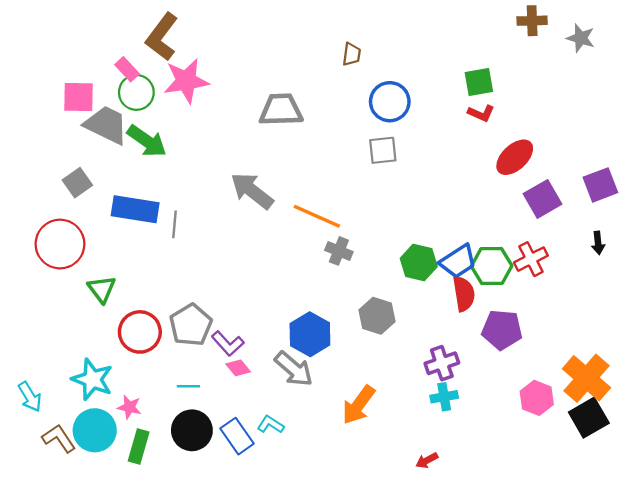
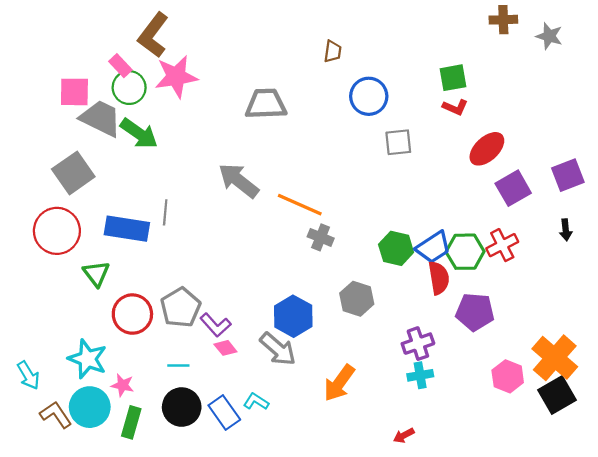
gray square: (383, 150) -> (398, 142), moved
gray square: (77, 183) -> (73, 173), size x1.5
blue rectangle: (135, 209) -> (127, 229), moved

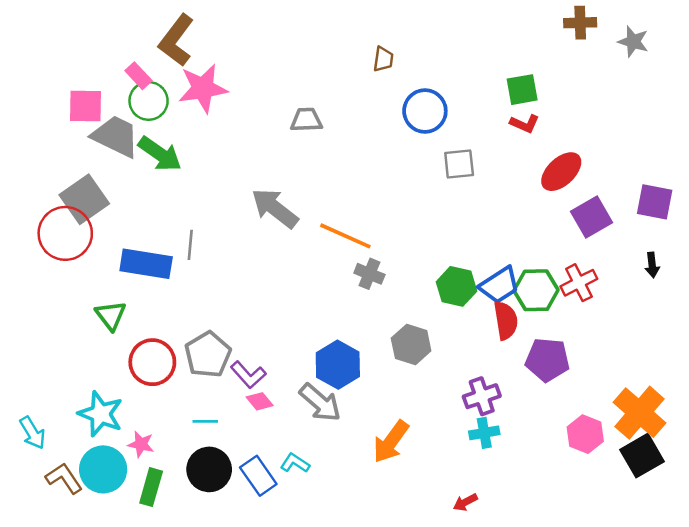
gray trapezoid: (266, 104) -> (306, 120), size x0.7
purple square: (568, 175) -> (655, 202), turned 32
red circle: (57, 231) -> (65, 233), moved

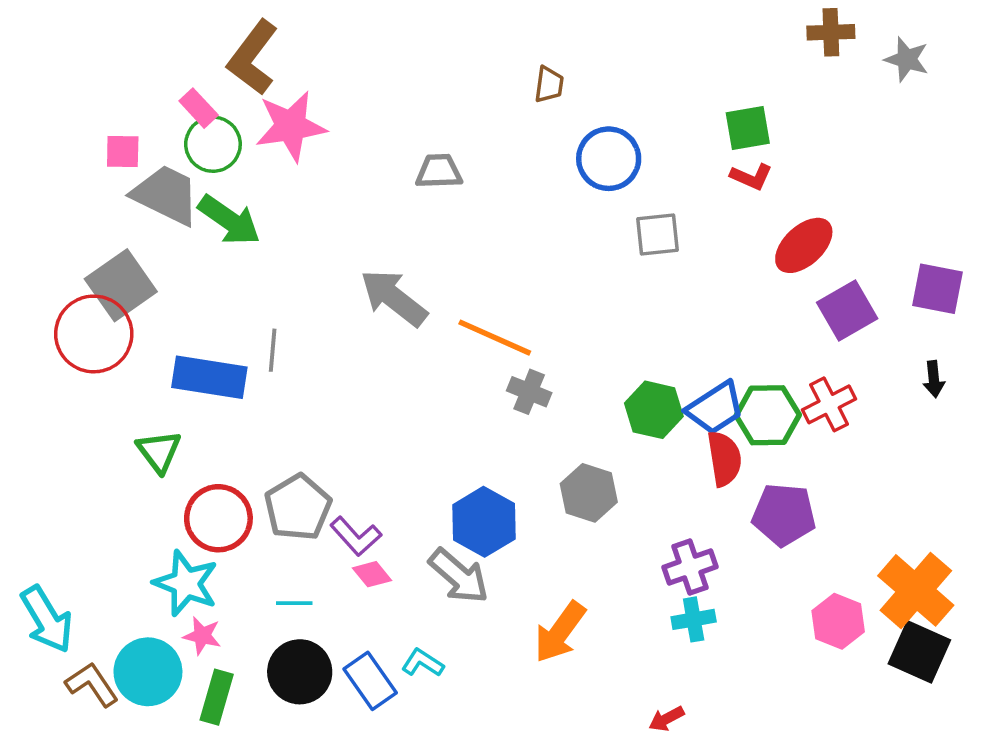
pink square: (85, 106) -> (123, 151), size x0.7
cyan star: (101, 414) -> (186, 583), moved
cyan arrow: (32, 433) -> (47, 619), size x1.4
black square: (642, 456) -> (919, 652), turned -36

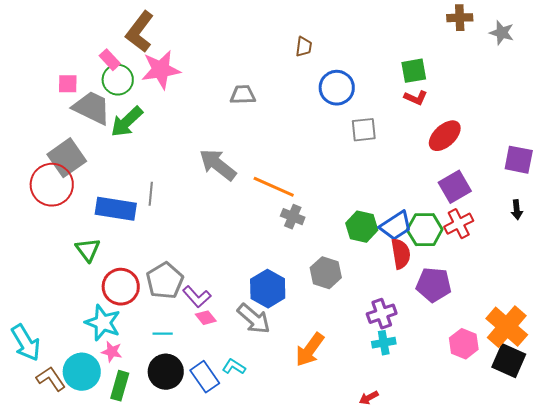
green arrow: (229, 220) -> (127, 122), turned 102
purple square: (847, 310) -> (455, 187), moved

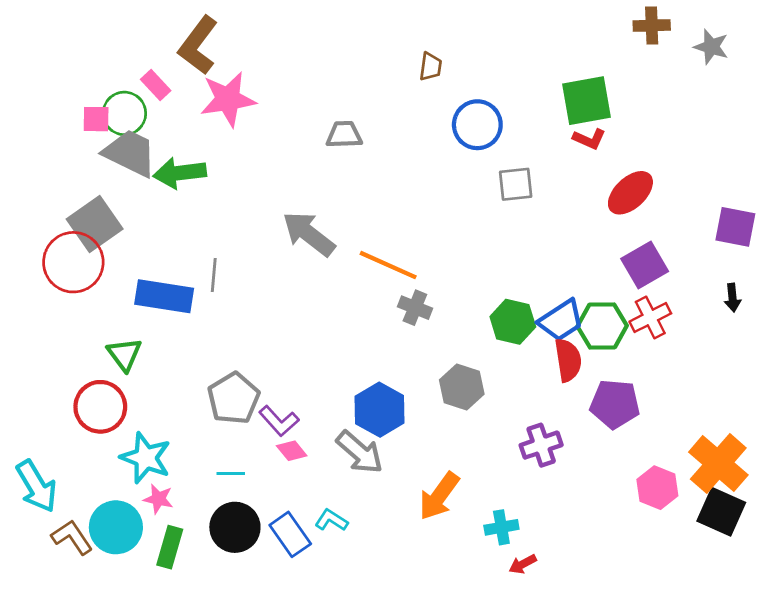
green square: (414, 71) -> (586, 101), size x1.4
green circle: (118, 80) -> (124, 113), moved
green arrow: (127, 122) -> (180, 173), turned 36
red circle: (121, 287) -> (100, 407), moved
cyan cross: (384, 343) -> (501, 527), moved

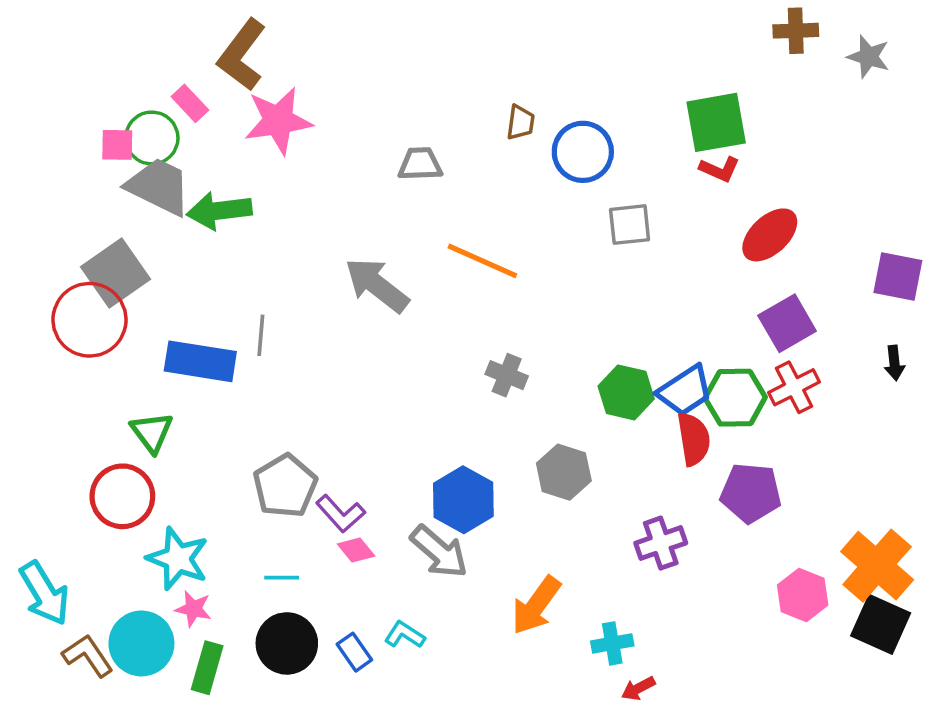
brown trapezoid: (431, 67) -> (521, 122), moved
orange line: (388, 265) -> (482, 261), moved
blue rectangle: (290, 534) -> (354, 652), size x0.7

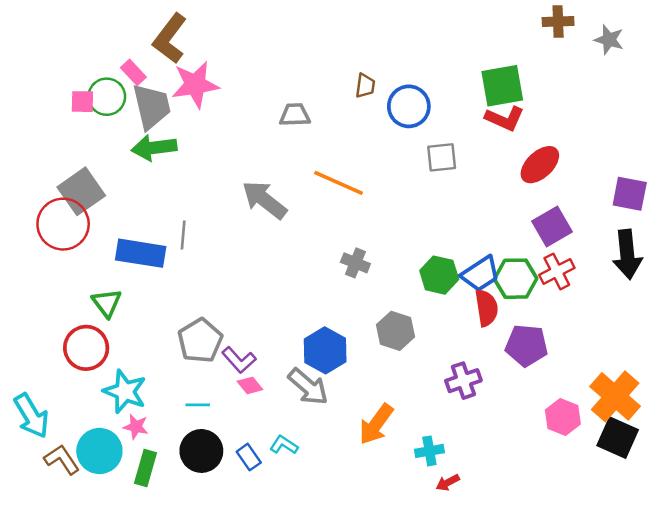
red L-shape: (720, 169) -> (505, 119), size x1.4
gray trapezoid: (159, 186) -> (152, 106), moved, turned 51
black arrow: (894, 363) -> (627, 254), size x2.0

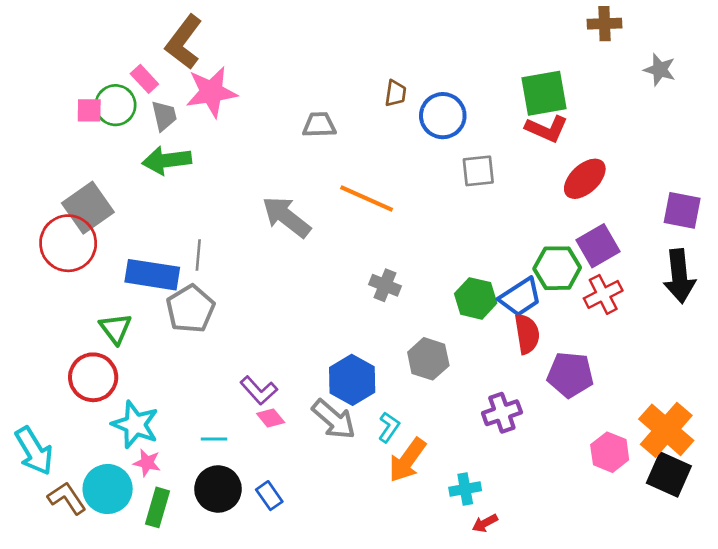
gray star: (609, 40) -> (660, 70), moved
gray trapezoid: (152, 106) -> (164, 116), size x0.6
green hexagon: (516, 279) -> (557, 268), moved
gray pentagon: (200, 341) -> (190, 309), moved
cyan L-shape: (284, 445) -> (389, 427), moved, turned 92

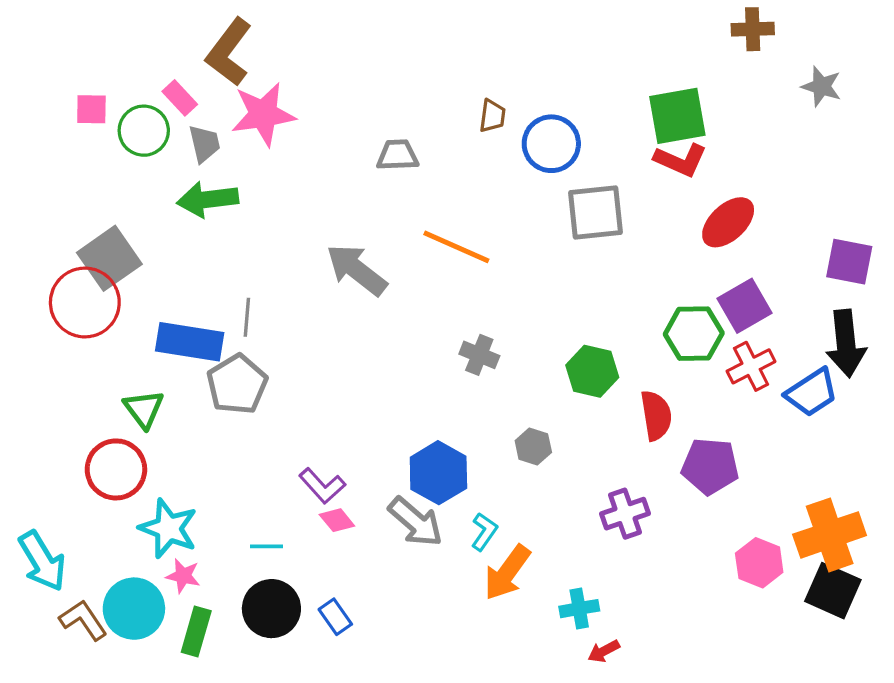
pink square: (89, 110) -> (91, 109), moved
gray square: (478, 171) -> (596, 212), size x1.4
blue trapezoid: (520, 297) -> (812, 393), moved
gray hexagon: (428, 359) -> (533, 447), size x0.7
orange cross: (666, 430) -> (830, 535), turned 30

